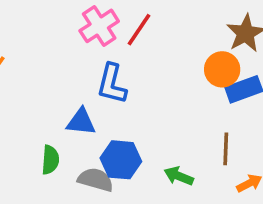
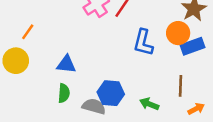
blue L-shape: (112, 84) -> (143, 43), moved
blue triangle: (81, 122) -> (66, 64), moved

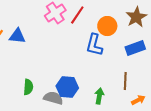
orange circle: (178, 33) -> (107, 26), moved
blue triangle: (66, 64) -> (17, 36), moved
green arrow: (149, 104) -> (99, 96), turned 77

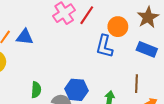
blue rectangle: (135, 48) -> (147, 49), turned 42

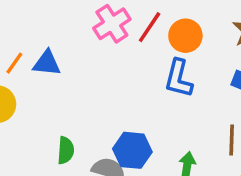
orange circle: (118, 27) -> (185, 36), moved

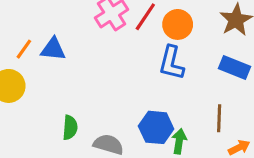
blue hexagon: (132, 150) -> (156, 127), moved

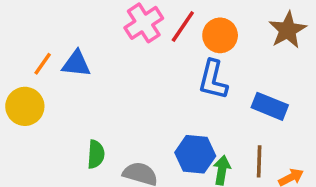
blue rectangle: (235, 68) -> (270, 106), moved
brown line: (219, 118) -> (259, 161), moved

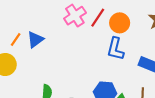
blue triangle: (76, 64) -> (35, 40), turned -42

